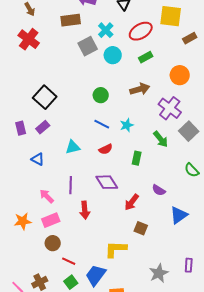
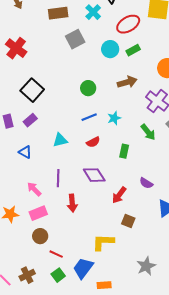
cyan cross: (106, 30) -> (93, 12), moved
red cross: (29, 39) -> (16, 48), moved
cyan circle: (113, 55) -> (110, 49), moved
blue line: (102, 124) -> (89, 117), turned -49

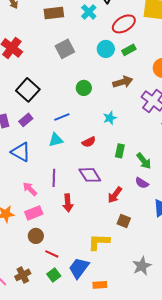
gray square: (75, 39) -> (65, 49), moved
blue line: (89, 117) -> (62, 117), moved
green arrow: (148, 132) -> (144, 161), moved
blue triangle: (25, 152) -> (21, 152), size x1.5

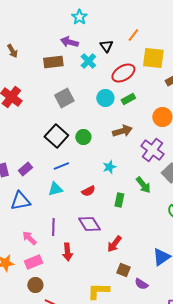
black square: (28, 90) -> (56, 136), moved
blue triangle: (21, 152) -> (20, 201), turned -40
green arrow: (144, 161) -> (143, 185), moved
purple semicircle: (142, 183) -> (141, 284), moved

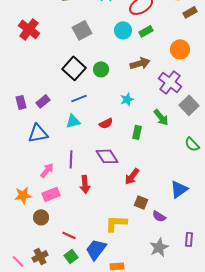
pink arrow: (29, 238) -> (47, 170), turned 84
brown circle: (35, 285) -> (41, 217), moved

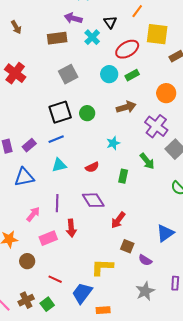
black square: (74, 68) -> (60, 112), turned 30
blue line: (79, 98) -> (56, 139), moved
pink rectangle: (51, 194) -> (48, 238), moved
green square: (71, 256) -> (47, 304), moved

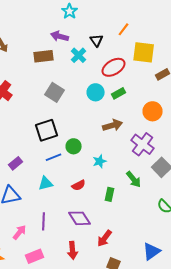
gray square: (68, 74) -> (55, 92), turned -30
green circle: (87, 113) -> (74, 146), moved
blue line: (56, 139) -> (54, 157), moved
red arrow: (71, 228) -> (73, 250), moved

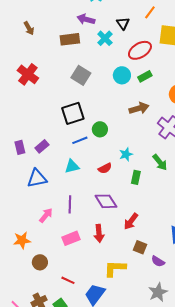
cyan star: (100, 161) -> (126, 154), moved
pink rectangle: (35, 256) -> (71, 238), moved

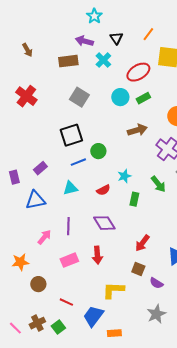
black triangle: (123, 23) -> (116, 38), moved
purple rectangle: (20, 147) -> (14, 177), moved
red arrow: (131, 221) -> (142, 243), moved

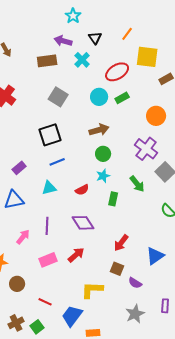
brown arrow: (137, 130) -> (99, 130), moved
green circle: (98, 151) -> (103, 154), moved
red arrow: (97, 255) -> (76, 255), turned -126

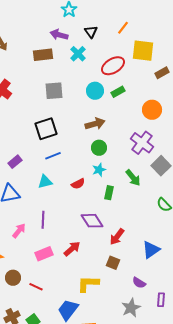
gray square: (58, 97) -> (54, 91), turned -36
purple diamond: (83, 223) -> (92, 221), moved
purple semicircle: (135, 283) -> (139, 283), moved
red line: (45, 302) -> (36, 287), moved

